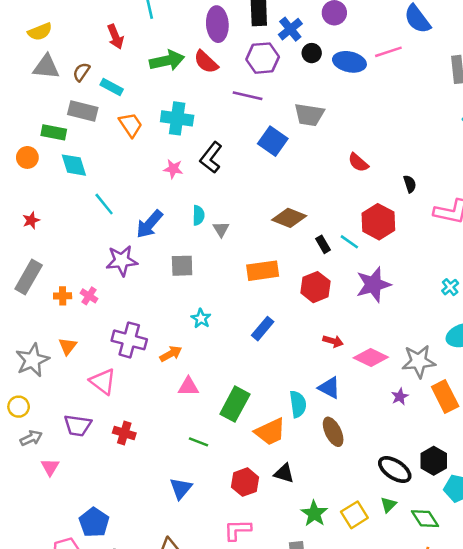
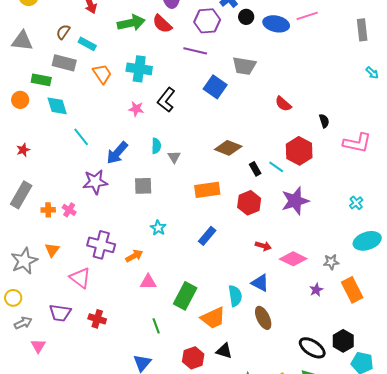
gray triangle: (46, 67) -> (22, 41), moved
gray star: (419, 361) -> (331, 262), size x0.6
green line: (198, 442) -> (156, 326), turned 49

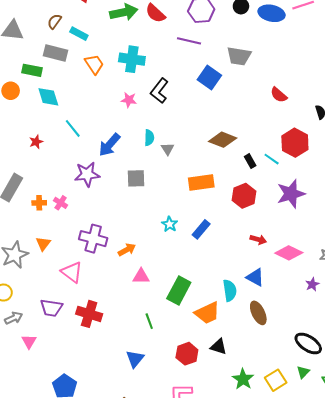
red star: (23, 150) -> (36, 142), moved
cyan star: (158, 228) -> (170, 224), moved
red cross: (97, 319) -> (89, 314), size x1.4

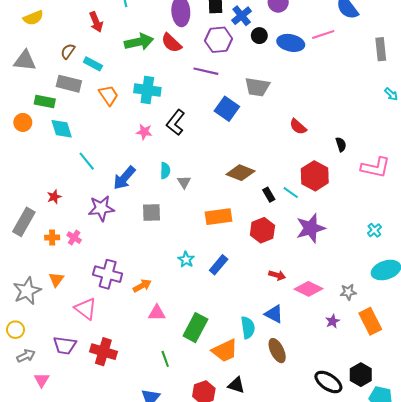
red star: (36, 142) -> (54, 197), moved

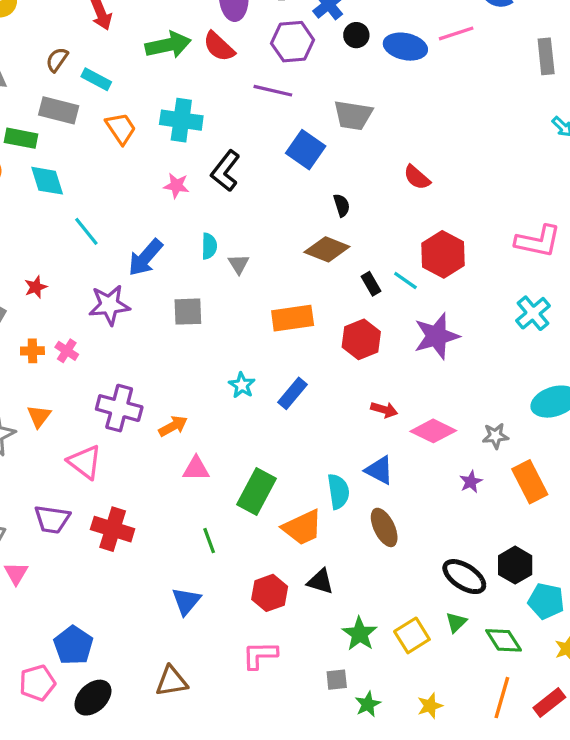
black semicircle: (341, 144) -> (342, 205), moved
cyan cross: (374, 230) -> (533, 313), moved, size x1.5

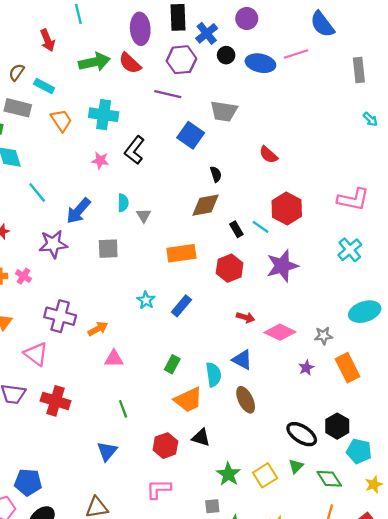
brown diamond: (327, 249) -> (205, 205), turned -32
green rectangle: (257, 491) -> (172, 364), moved, size x0.6
blue pentagon: (73, 645) -> (28, 482), turned -30

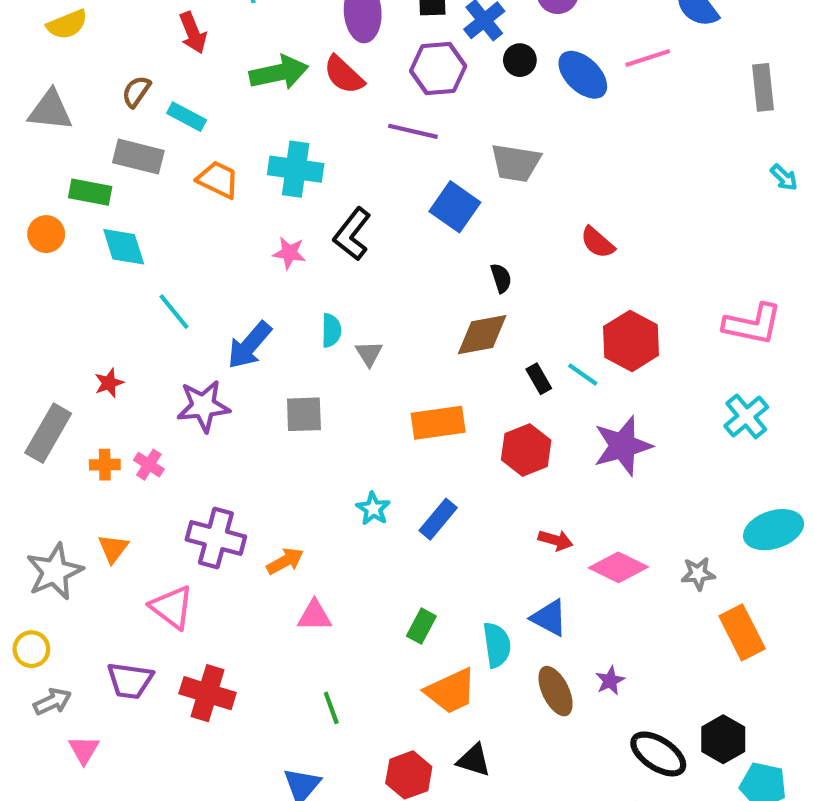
blue ellipse: (260, 63) -> (583, 75), turned 32
orange trapezoid: (61, 120) -> (218, 180), turned -30
purple star: (306, 368) -> (610, 681), moved

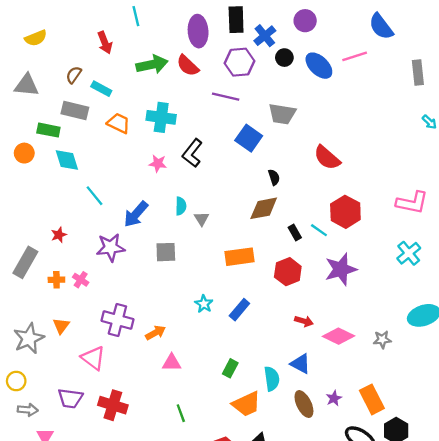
red semicircle: (597, 242) -> (327, 158), size x1.4
orange rectangle: (742, 632) -> (372, 399), moved
gray arrow: (52, 702) -> (28, 410), turned 30

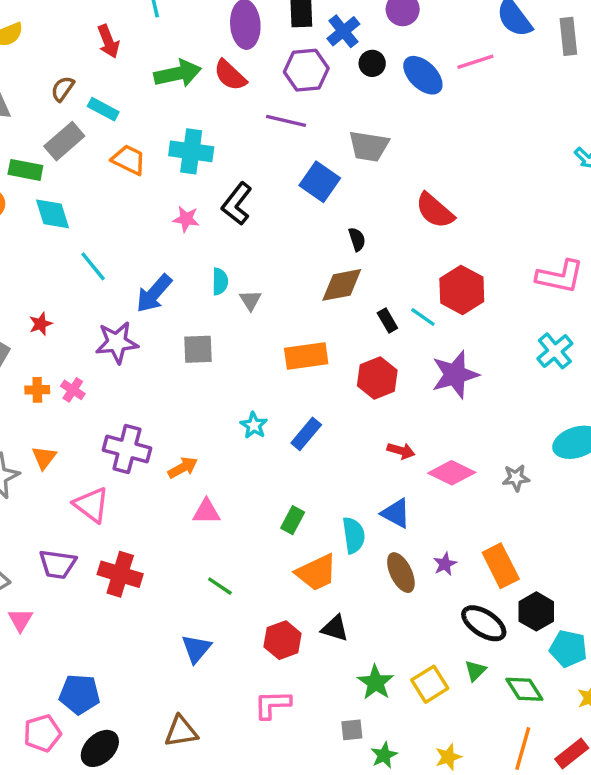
gray rectangle: (418, 73) -> (568, 36), moved
gray rectangle: (75, 111) -> (64, 141), turned -55
green line: (181, 413) -> (220, 586), turned -36

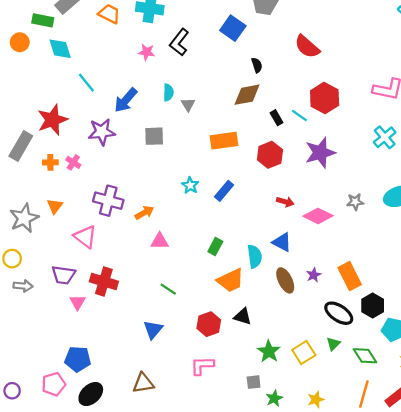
red star: (41, 324) -> (53, 120), size x2.0
gray star: (516, 478) -> (355, 202), moved
pink triangle: (20, 620) -> (78, 302), moved

